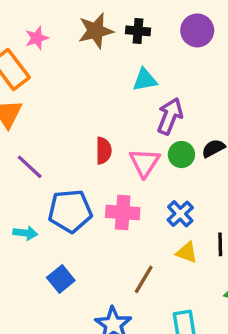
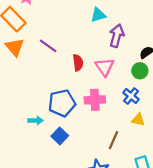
green circle: (181, 155) -> (140, 71), moved
purple line: (30, 167) -> (48, 46), moved
blue square: (61, 279) -> (60, 136), moved

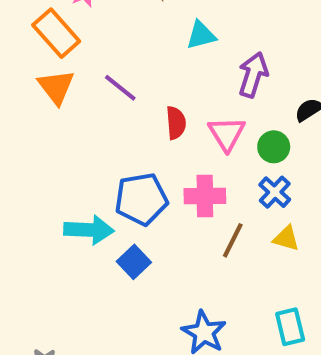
cyan triangle: (98, 15) -> (201, 35), moved
green circle: (140, 71) -> (274, 147), moved
cyan arrow: (36, 120) -> (89, 230), size x1.6
brown line: (113, 140) -> (233, 240), moved

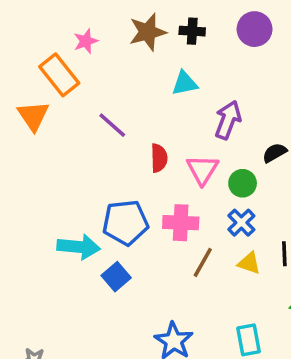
orange triangle: (56, 87) -> (33, 116), moved

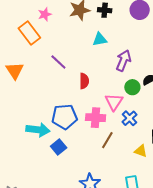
orange triangle: (33, 116) -> (15, 71), moved
pink triangle: (202, 170) -> (114, 102), moved
green circle: (243, 183) -> (132, 87), moved
yellow triangle: (249, 263) -> (141, 151), moved

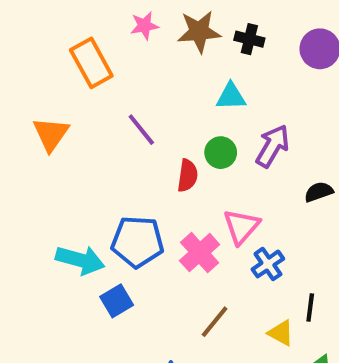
pink star: (45, 14) -> (144, 26), moved
green circle: (132, 87) -> (221, 153), moved
pink cross: (96, 118) -> (200, 253), turned 36
brown line: (107, 140) -> (215, 322), moved

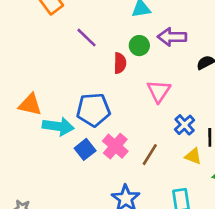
orange triangle: (51, 134) -> (30, 105), moved, turned -45
purple arrow: (273, 146) -> (172, 37), turned -112
pink cross: (200, 253) -> (115, 146), moved
blue cross: (268, 264) -> (185, 125), moved

